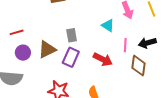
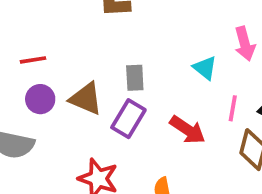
brown triangle: (47, 49) -> (86, 99), turned 42

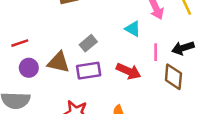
gray rectangle: (135, 78) -> (88, 43), turned 63
purple rectangle: (128, 119) -> (89, 71), turned 60

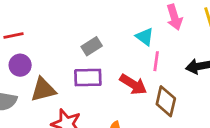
pink line: (156, 52) -> (156, 61), moved
brown triangle: (59, 62) -> (43, 90), moved, turned -35
brown diamond: (173, 77) -> (166, 101), moved

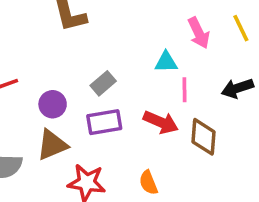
cyan triangle: (145, 37) -> (166, 62), turned -30
purple circle: (20, 65) -> (53, 104), moved

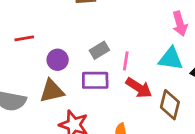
cyan triangle: (166, 62) -> (171, 59), moved, size x1.4
pink line: (184, 90) -> (126, 61), moved

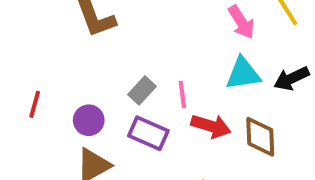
red line: (24, 38) -> (35, 104), turned -48
purple rectangle: (95, 80) -> (148, 133), turned 40

